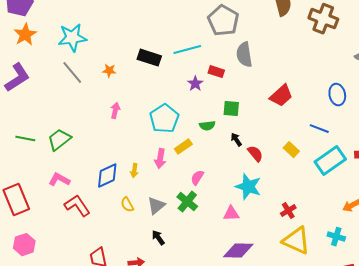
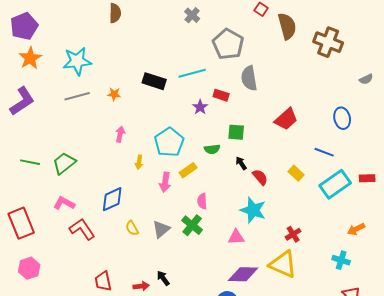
gray line: (72, 73) -> (77, 96), turned -65
yellow arrow: (134, 171) -> (139, 162), moved
pink semicircle: (197, 178) -> (202, 201), turned -35
black arrow: (158, 238) -> (163, 278), moved
yellow triangle: (296, 241) -> (283, 264), moved

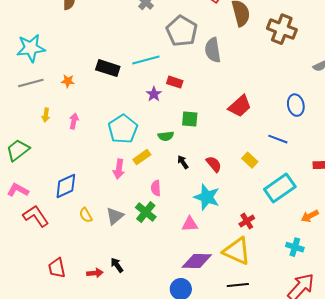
gray semicircle: (249, 78) -> (213, 50), moved
yellow arrow: (139, 162) -> (46, 115), moved
black arrow: (241, 163) -> (183, 162), moved
cyan rectangle: (335, 184) -> (280, 188), moved

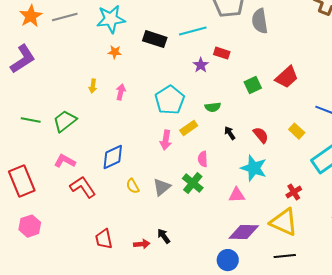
cyan star: (31, 48) -> (111, 19), moved
gray line: (31, 83) -> (65, 17), moved
green square: (190, 119) -> (253, 85), moved, turned -30

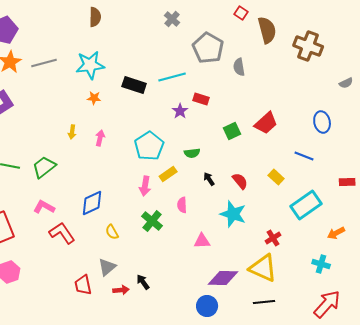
gray semicircle: (260, 21) -> (239, 67), size x0.7
green cross: (193, 183) -> (152, 221), moved
gray triangle: (162, 187) -> (107, 267), moved
pink triangle: (237, 195) -> (202, 241), moved

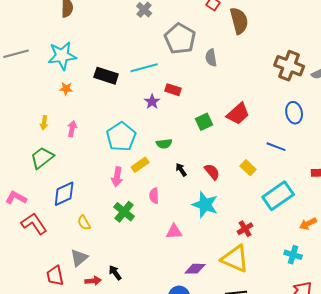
brown cross: (308, 46) -> (289, 66), moved
green trapezoid: (44, 167) -> (42, 158), moved
purple diamond: (223, 278) -> (195, 269), size x0.7

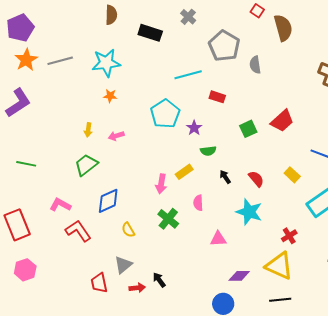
black rectangle: (106, 76) -> (150, 33), moved
purple star: (152, 102) -> (194, 128), moved
pink arrow: (72, 129) -> (116, 136), turned -119
cyan pentagon: (121, 137) -> (165, 114), moved

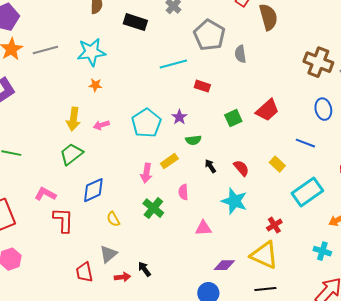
cyan pentagon: (165, 114) -> (146, 123), moved
yellow arrow: (88, 130) -> (73, 119), size x1.6
red L-shape: (78, 231) -> (63, 220), turned 36

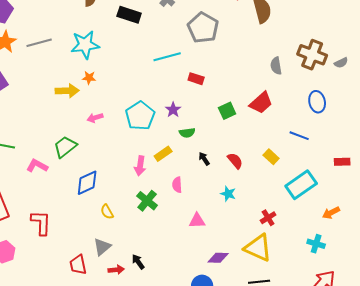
gray semicircle: (240, 54) -> (276, 66), moved
yellow arrow: (73, 119) -> (67, 91), moved, turned -100
pink L-shape: (45, 194) -> (37, 166), moved
cyan star: (234, 201) -> (228, 194), size x0.6
red L-shape: (63, 220) -> (41, 223), moved

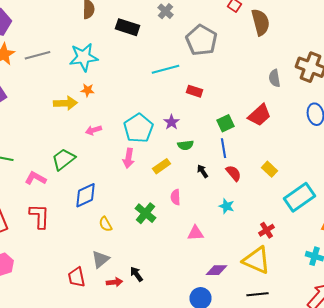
blue line: (299, 136) -> (224, 148), moved, turned 60
pink arrow: (140, 166) -> (128, 158), moved
red L-shape: (41, 223) -> (40, 216), moved

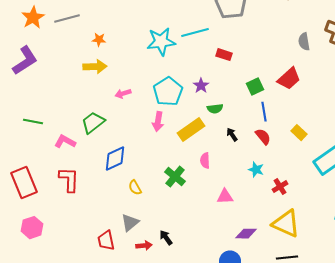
cyan star: (84, 57) -> (161, 42), moved
orange star: (88, 90) -> (99, 40), moved
blue line: (224, 148) -> (264, 112), moved
yellow rectangle: (162, 166) -> (191, 130), size x1.5
red cross: (266, 230) -> (280, 187), moved

